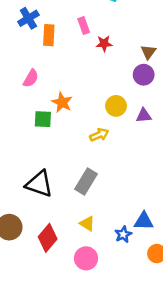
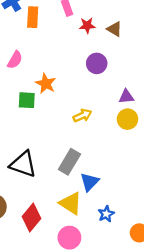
brown triangle: (148, 52) -> (114, 29), moved, turned -35
purple circle: (144, 75) -> (97, 63), moved
yellow circle: (116, 106) -> (127, 119), moved
blue triangle: (144, 221) -> (90, 182), moved, turned -48
yellow triangle: (87, 224) -> (71, 203), size x1.5

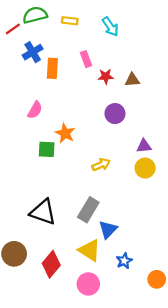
brown triangle: (114, 29) -> (132, 80), turned -35

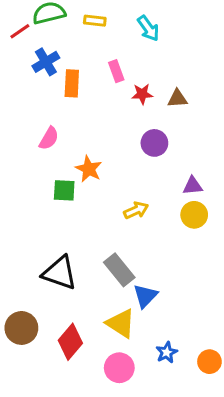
gray rectangle: (88, 210) -> (119, 270), turned -70
blue star: (124, 261) -> (167, 352), moved

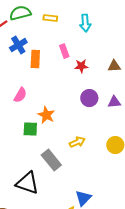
cyan arrow: (148, 28) -> (85, 23), turned 30
brown triangle: (177, 99) -> (114, 66), moved
purple triangle: (193, 186) -> (114, 102), moved
gray rectangle: (119, 270) -> (51, 160), moved

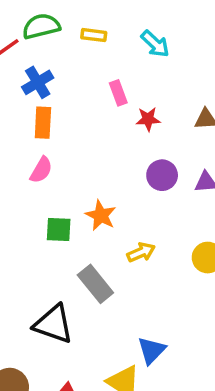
cyan arrow: (85, 23) -> (155, 44), turned -42
orange rectangle: (35, 59) -> (43, 123), moved
orange star: (46, 115) -> (101, 215), moved

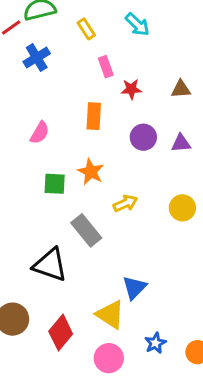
yellow rectangle: (94, 35) -> (86, 29), moved, turned 50
orange rectangle: (43, 123) -> (94, 116), moved

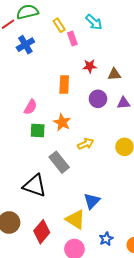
pink rectangle: (106, 67) -> (72, 39), moved
brown triangle: (181, 89) -> (114, 74), moved
pink semicircle: (40, 133) -> (30, 107), moved

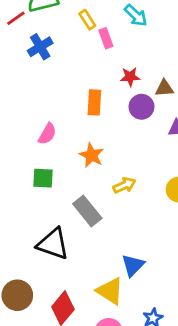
purple circle: (98, 99) -> (142, 107), moved
green square: (38, 131) -> (43, 178), moved

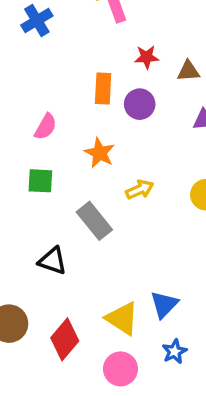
purple circle: (142, 107) -> (140, 104), moved
black triangle: (53, 244) -> (53, 261), size x0.7
blue triangle: (133, 265) -> (164, 304), moved

